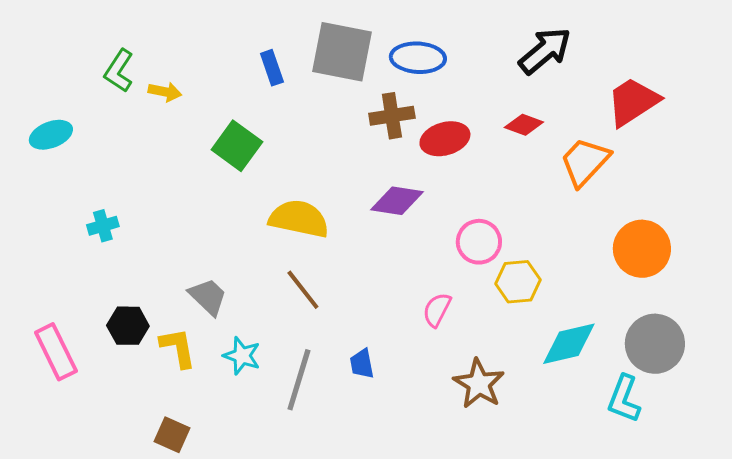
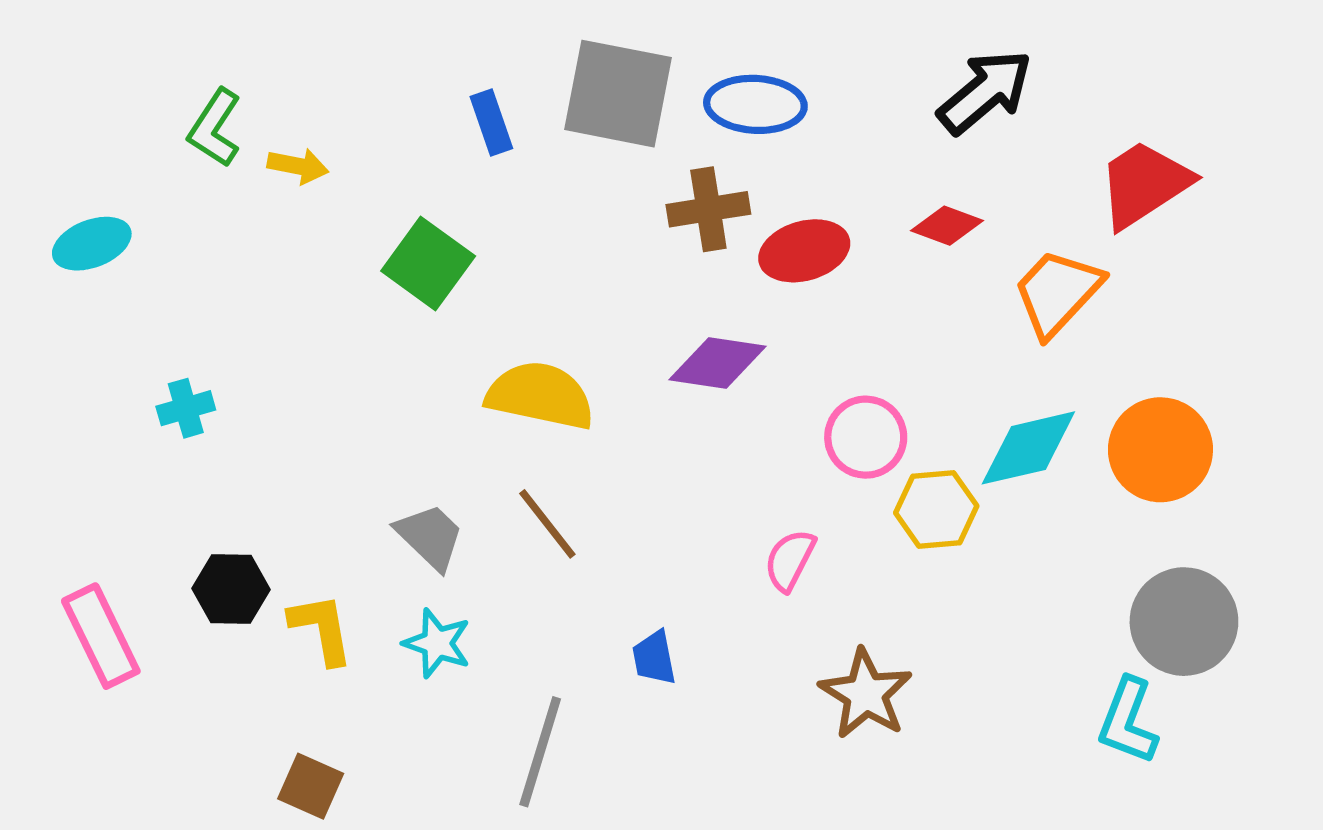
gray trapezoid: (208, 297) -> (430, 537), moved
cyan diamond: (569, 344) -> (1028, 448), moved
gray line: (299, 380) -> (540, 752), moved

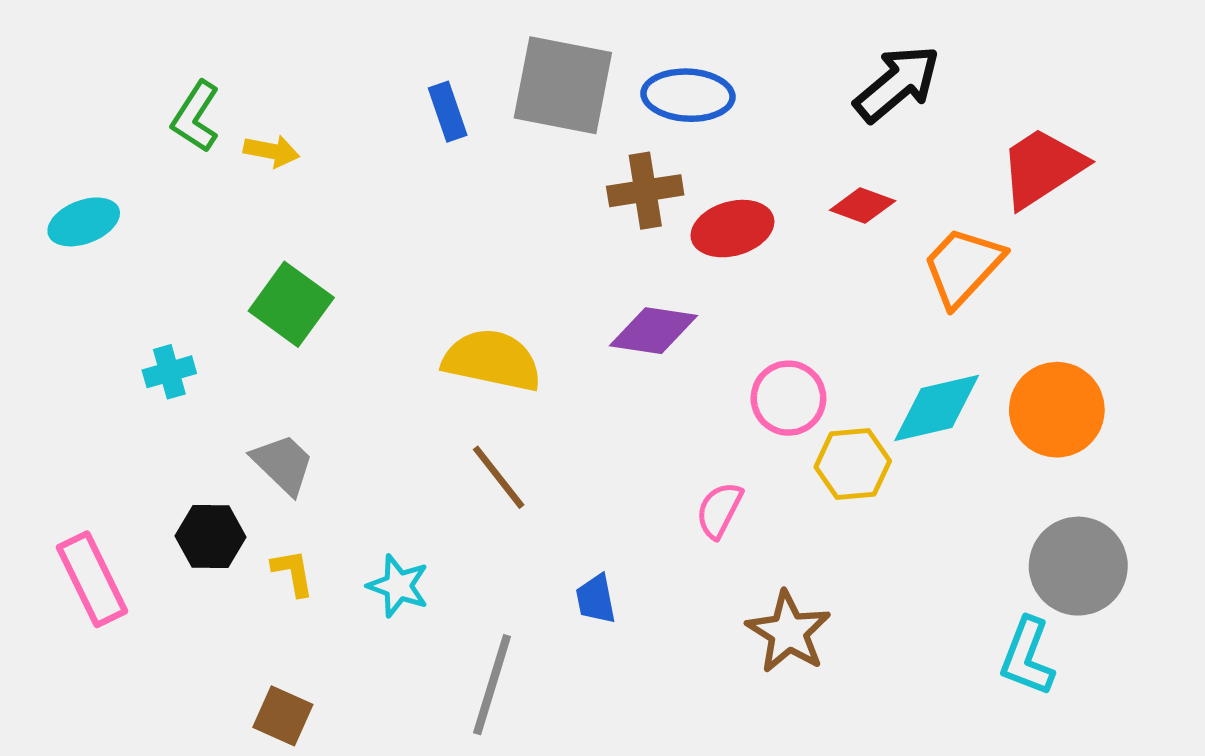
green square: (428, 264) -> (291, 304), moved
gray trapezoid: (430, 537) -> (283, 464), moved
yellow L-shape: (321, 629) -> (293, 573), size x0.7

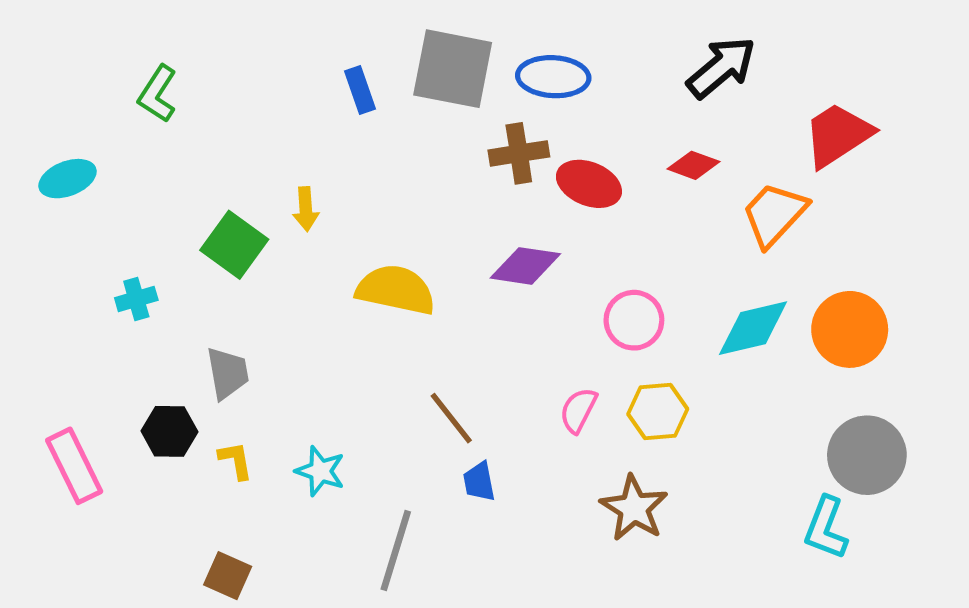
yellow arrow: (271, 151) -> (306, 209), moved, turned 75
red ellipse: (732, 229) -> (589, 184), turned 38
gray trapezoid: (283, 464) -> (228, 373), turned 36
yellow hexagon: (853, 464) -> (658, 412), moved
brown line: (499, 477) -> (451, 418), moved

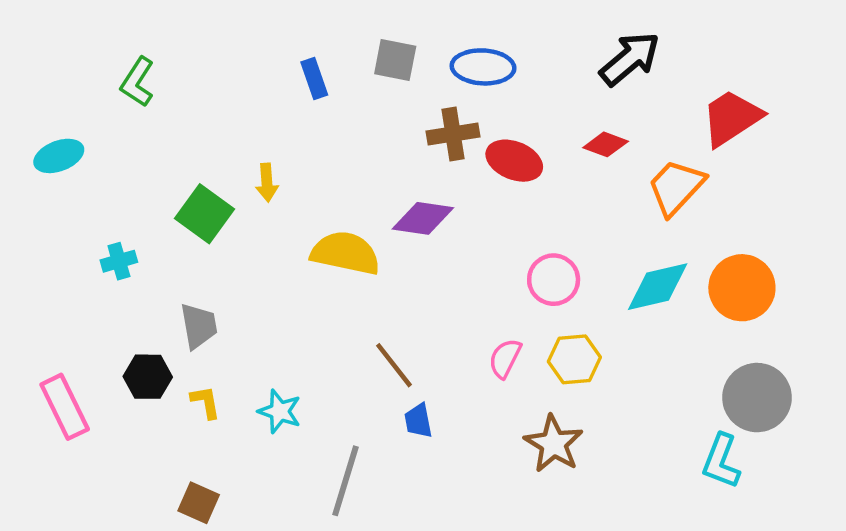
gray square: (453, 69) -> (395, 60), size x0.6
purple diamond: (525, 266) -> (423, 218), moved

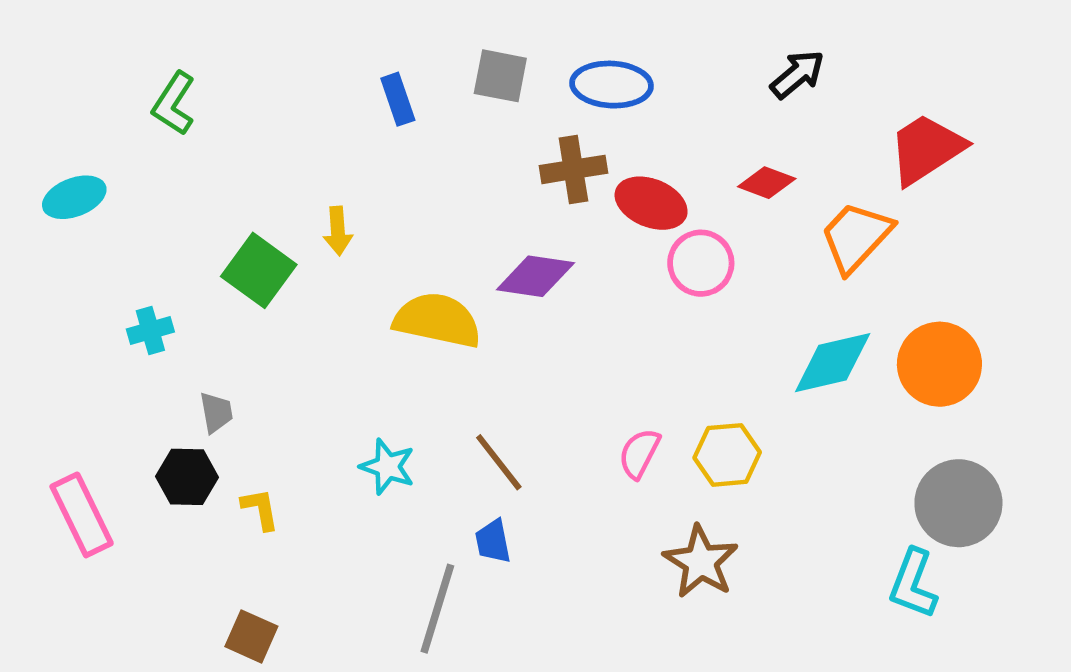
black arrow: (630, 59) -> (797, 74), size x0.7
pink circle: (554, 280) -> (701, 263), moved
gray trapezoid: (199, 326) -> (216, 412), moved, size x0.7
cyan star: (280, 411) -> (388, 467), moved
blue trapezoid: (418, 421) -> (493, 541), moved

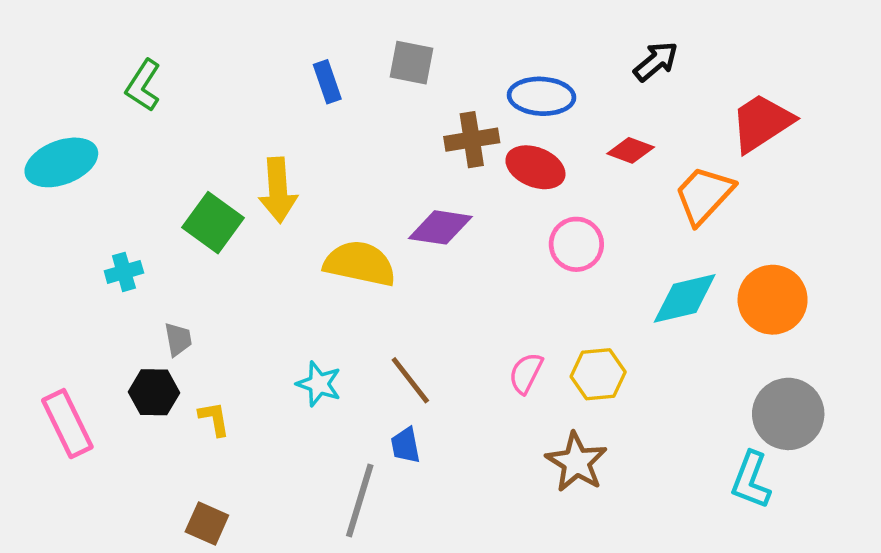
blue ellipse: (612, 85) -> (542, 96), moved
cyan ellipse: (74, 197) -> (61, 162), size x1.4
yellow arrow: (338, 231) -> (278, 190), size x1.6
pink circle: (701, 263) -> (576, 244), moved

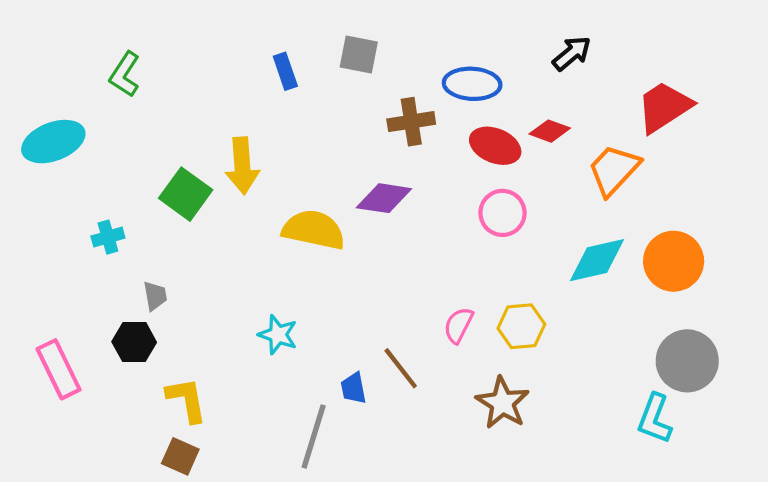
red ellipse: (535, 167) -> (495, 146), moved
brown line: (410, 380) -> (401, 368), moved
yellow L-shape: (214, 419) -> (187, 400), moved, size x1.5

